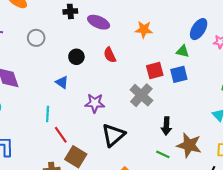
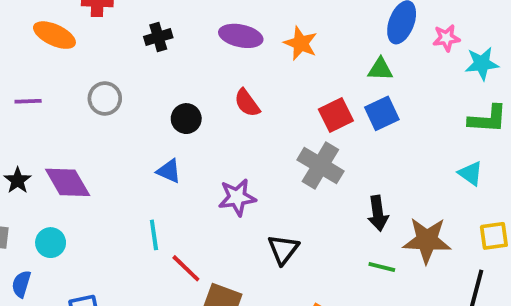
purple ellipse: (99, 22) -> (241, 36), moved
orange star: (144, 29) -> (301, 43), turned 30
black triangle: (113, 135) -> (283, 249), size x0.7

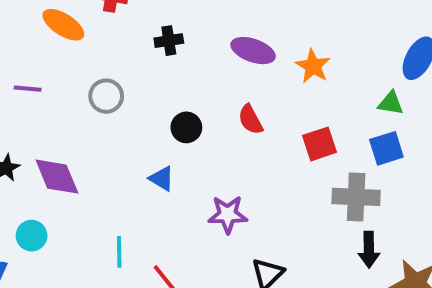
red square: (336, 115) -> (320, 144), moved
gray cross: (320, 165) -> (356, 197), moved, turned -36
cyan line: (154, 235) -> (119, 252), moved

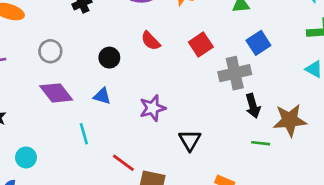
blue square: (386, 148) -> (258, 43), moved
purple diamond: (57, 177) -> (56, 93), moved
cyan line: (119, 252) -> (84, 134), moved

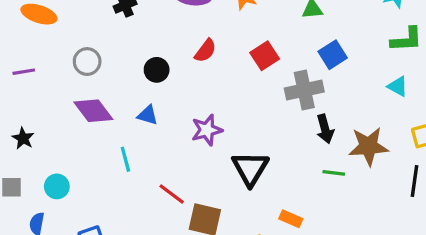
red semicircle: (151, 41) -> (205, 51), turned -100
black triangle: (190, 140) -> (250, 168), size x1.4

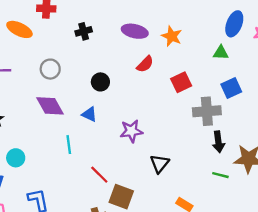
red semicircle: (205, 51) -> (145, 64), moved
black triangle: (250, 168) -> (160, 164), size x0.7

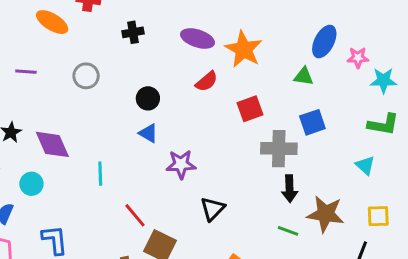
orange star: (172, 36) -> (244, 49), size x1.4
purple diamond: (50, 106) -> (52, 144), moved
blue triangle: (89, 114) -> (148, 133), moved

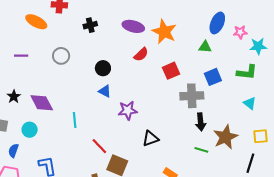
green L-shape: (383, 124) -> (247, 72), moved
black triangle: (213, 209) -> (150, 139), turned 30
brown star: (326, 214) -> (225, 137), turned -30

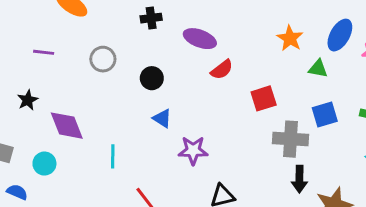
purple ellipse: (133, 26) -> (200, 39), moved
orange star: (164, 32) -> (290, 38), moved, size x0.7
black circle: (103, 68) -> (152, 78), moved
black star: (14, 97) -> (28, 100), moved
blue semicircle: (13, 151) -> (17, 192), turned 88

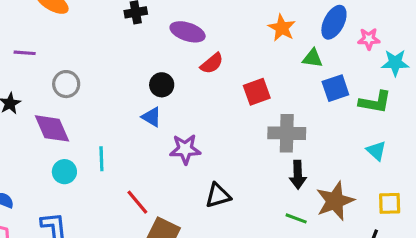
gray circle: (103, 59) -> (66, 84), moved
black circle: (152, 78) -> (162, 85), moved
blue square: (325, 114) -> (335, 88), moved
cyan circle: (44, 164) -> (64, 172), moved

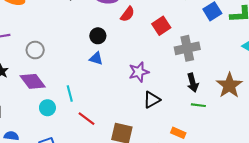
purple star: (185, 149) -> (139, 72), moved
black arrow: (298, 175) -> (193, 83), moved
red line: (137, 202) -> (86, 119), moved
green line: (296, 218) -> (198, 105), moved

